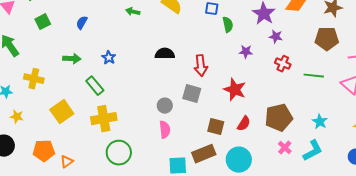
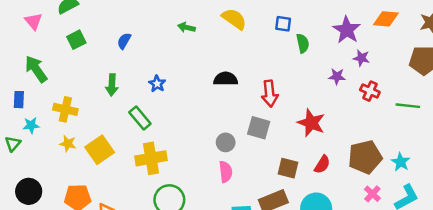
purple star: (246, 52) -> (337, 76), moved
green arrow: (72, 59) -> (112, 85), turned 90
yellow star: (17, 117) -> (68, 144), moved
cyan star: (320, 122) -> (401, 162), moved

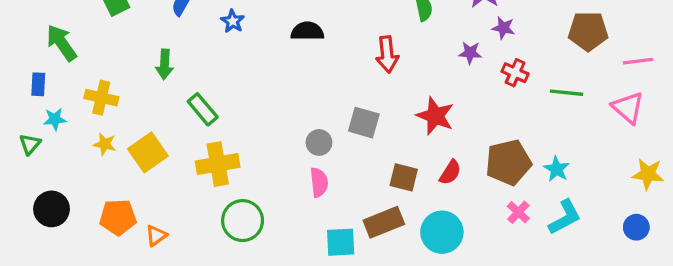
black semicircle: (226, 79) -> (307, 31), moved
blue star: (157, 84) -> (233, 21), moved
red arrow: (270, 93) -> (387, 54), moved

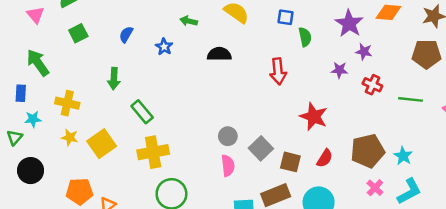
gray square: (364, 123) -> (261, 148), moved, turned 30
black circle: (52, 209) -> (31, 171), moved

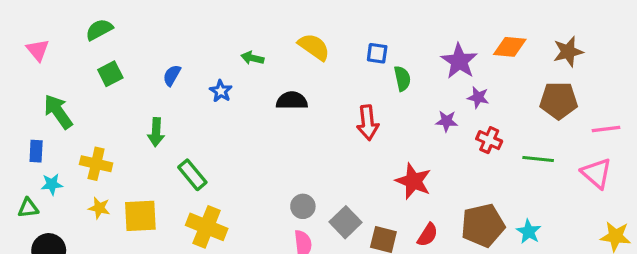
pink triangle: (35, 15) -> (38, 50), moved
green triangle: (15, 137) -> (28, 208), turned 42
yellow square: (102, 144) -> (140, 216), turned 32
yellow cross: (153, 152) -> (207, 227), turned 32

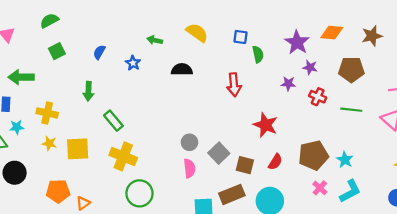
brown pentagon: (559, 101) -> (351, 70), moved
green arrow: (58, 112) -> (21, 77), turned -55

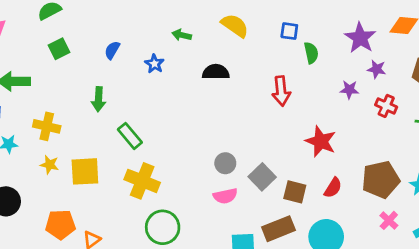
pink semicircle: (189, 168) -> (225, 196), turned 84

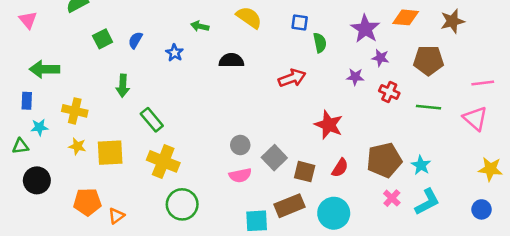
green square: (59, 49) -> (103, 39), moved
red arrow: (281, 91) -> (292, 78), turned -104

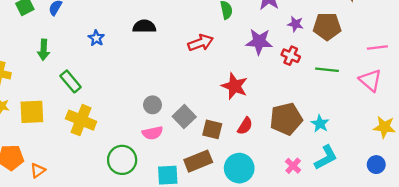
blue star: (175, 53) -> (96, 38), moved
purple star: (380, 58) -> (295, 24), moved
purple star: (355, 77) -> (259, 42), size x1.6
pink cross: (392, 198) -> (293, 166), moved
green circle: (182, 204) -> (122, 160), moved

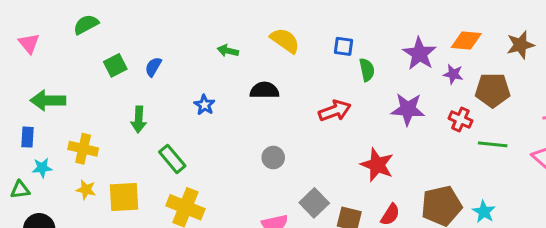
purple star: (295, 24) -> (453, 74), moved
red cross: (291, 56) -> (460, 119), moved
gray circle: (153, 105) -> (273, 158), moved

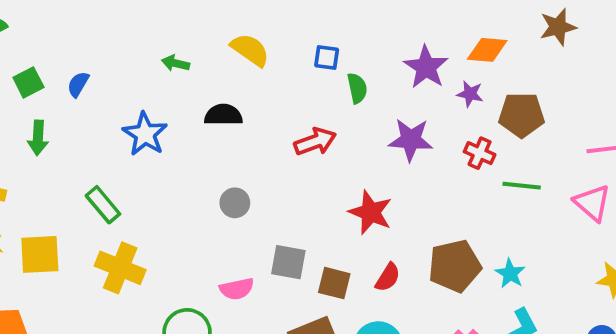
brown star: (520, 45) -> (558, 27), moved
blue star: (204, 105) -> (145, 134), size x1.6
green arrow: (139, 119) -> (38, 138), moved
gray square: (314, 203) -> (288, 262), turned -36

